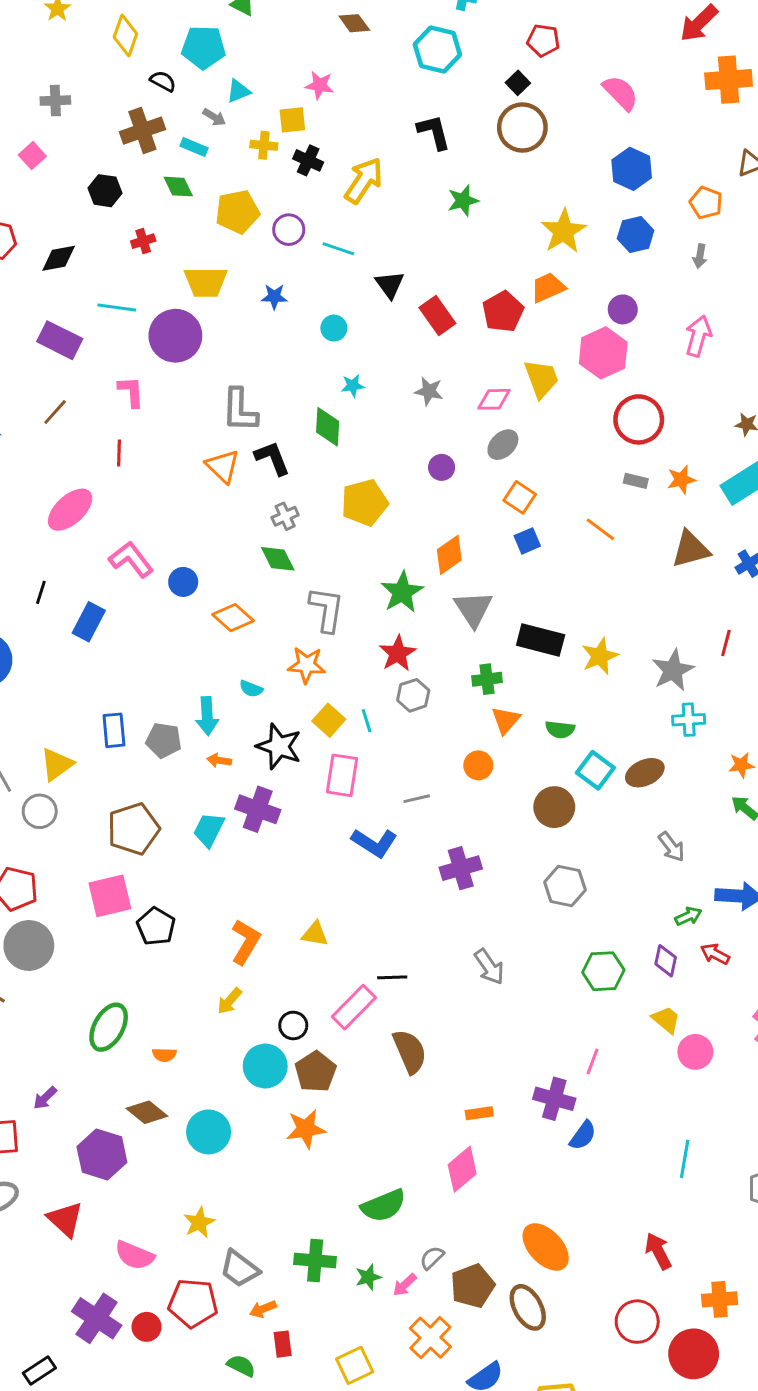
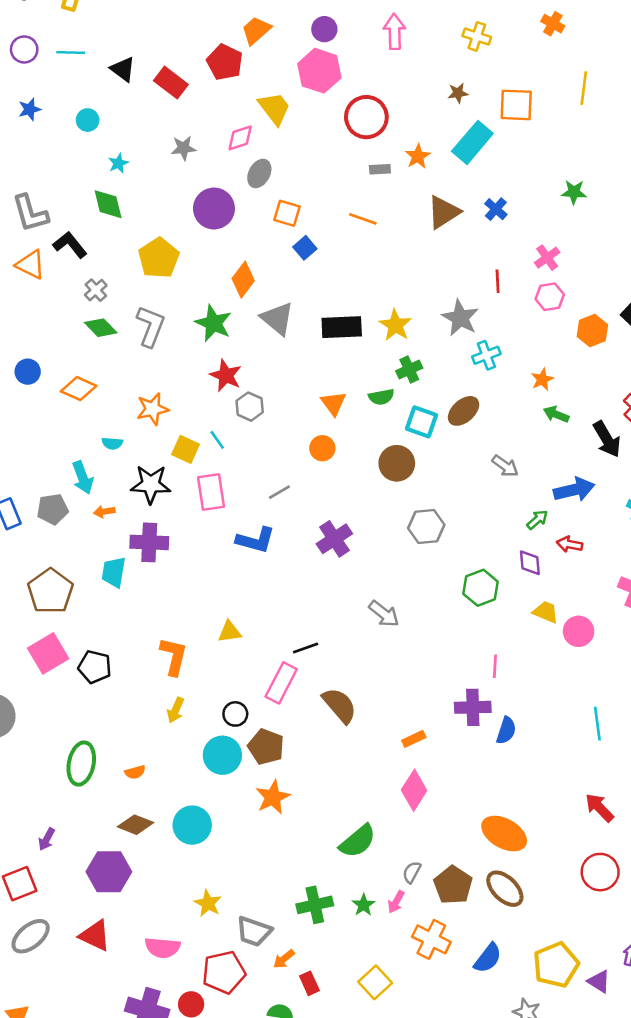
purple circle: (442, 467) -> (214, 209), size x1.8
gray L-shape: (327, 609) -> (151, 326), moved, turned 30
green cross: (487, 679) -> (409, 369), moved

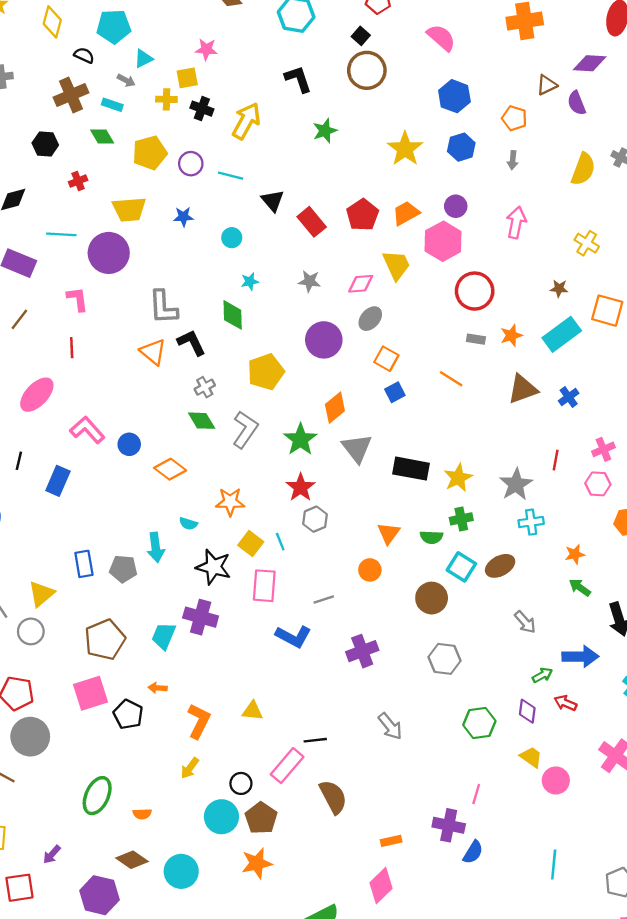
orange trapezoid: (256, 30) -> (406, 213), moved
orange arrow: (104, 512) -> (158, 688), moved

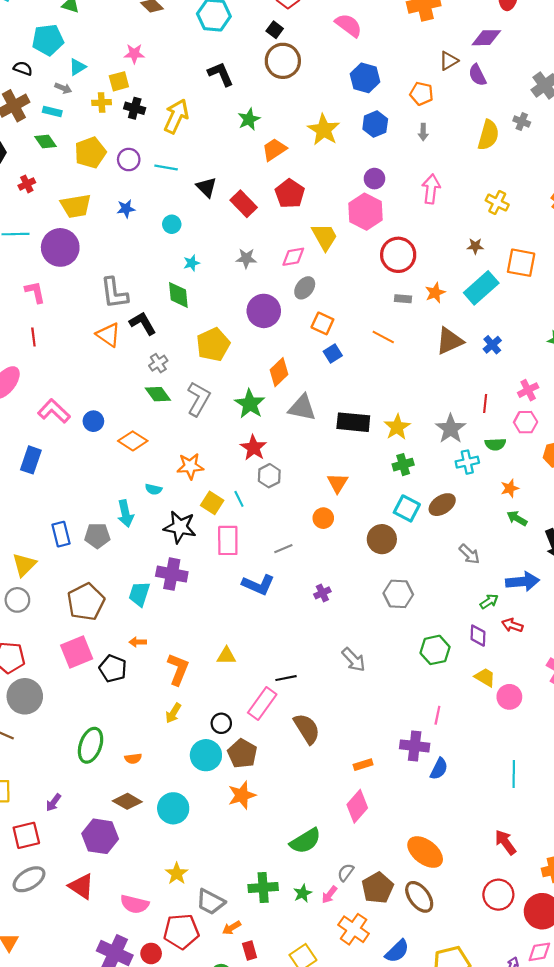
orange trapezoid: (406, 213) -> (274, 150), moved
gray triangle: (357, 448) -> (302, 408), turned -36
green semicircle: (431, 537) -> (495, 444), moved
purple cross: (362, 651) -> (322, 593), size x0.6

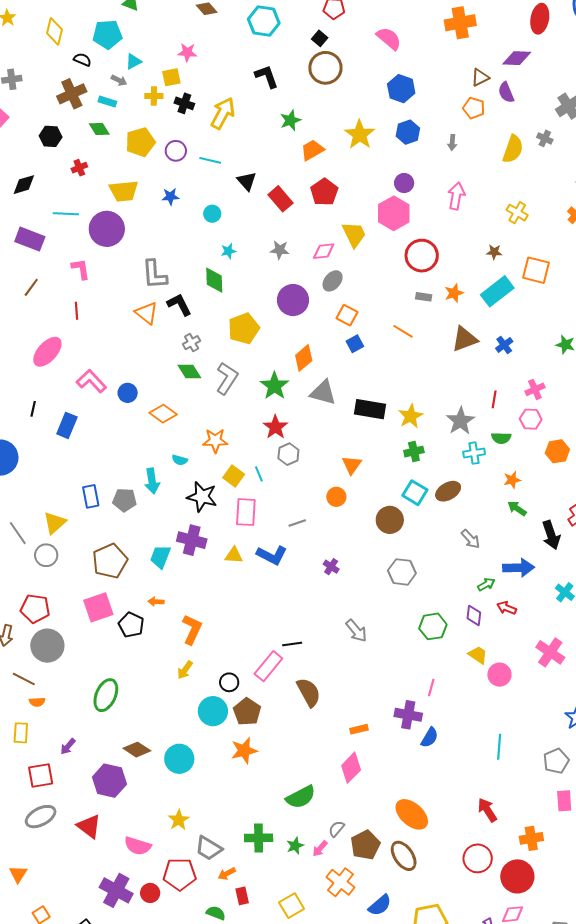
orange pentagon: (422, 94) -> (474, 108), moved
purple cross: (322, 593) -> (331, 567), turned -35
yellow triangle: (226, 656) -> (234, 555), moved
orange semicircle: (133, 759) -> (37, 702), moved

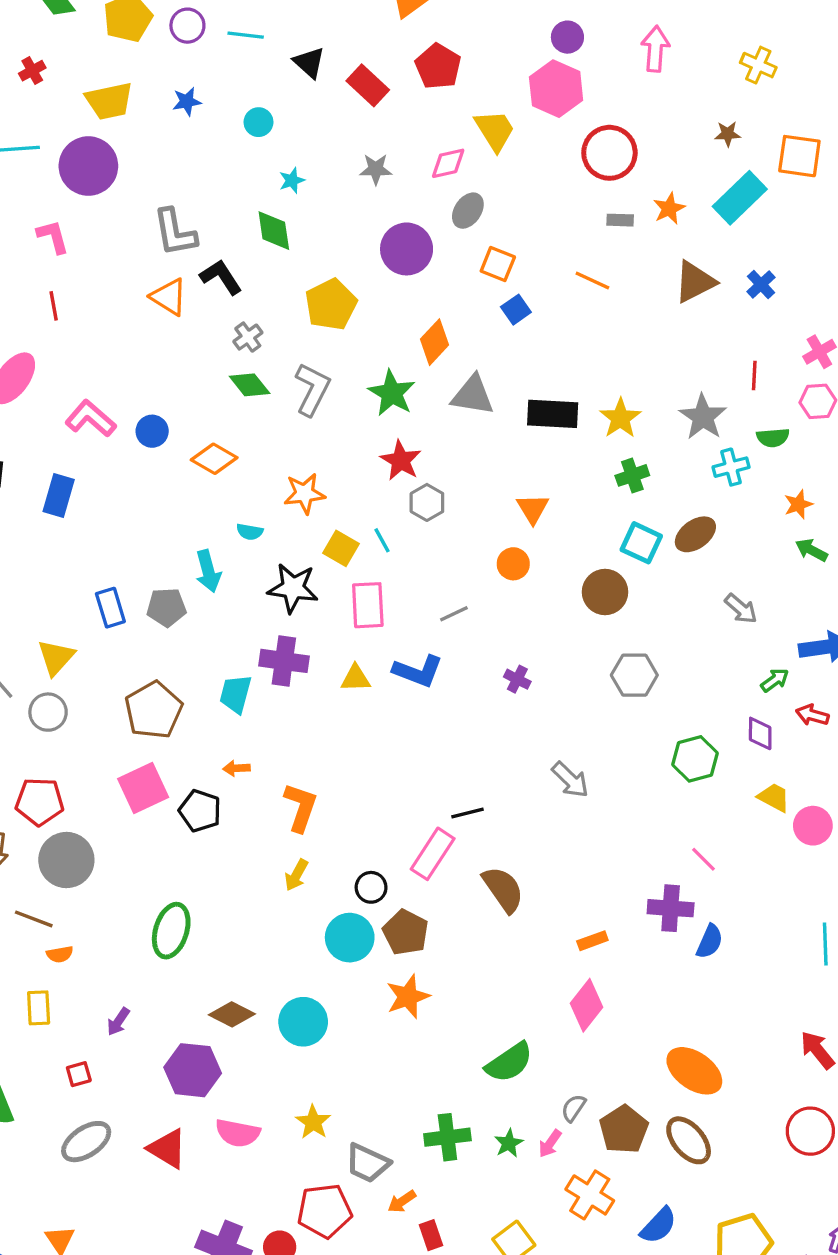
pink line: (431, 687) -> (703, 859), turned -54
red square: (41, 775) -> (79, 1074), size x0.6
pink semicircle: (138, 846) -> (238, 1133), moved

